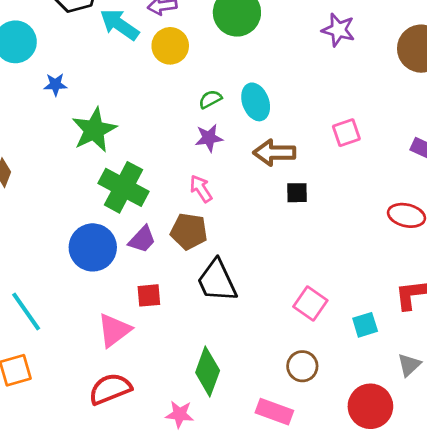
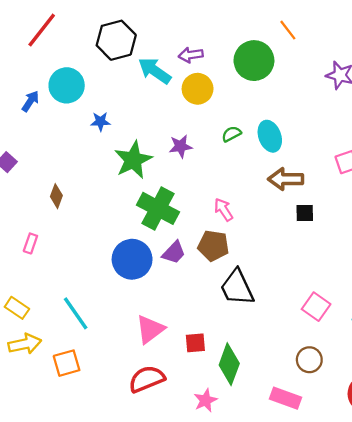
purple star: (209, 138) -> (181, 146), moved
red square: (149, 295) -> (195, 343), moved
pink star: (180, 414) -> (205, 400), turned -30

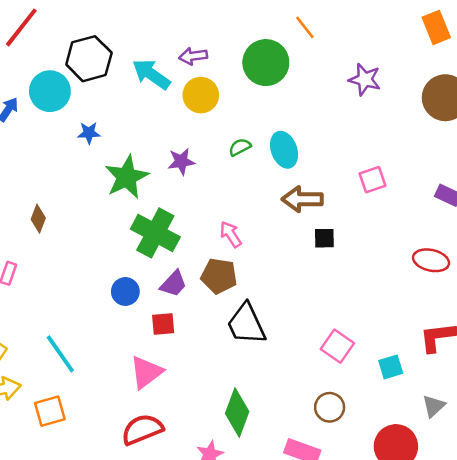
black hexagon: (116, 40) -> (89, 59), moved
blue circle: (132, 259) -> (125, 292), size x0.6
red square: (195, 343) -> (163, 324), moved

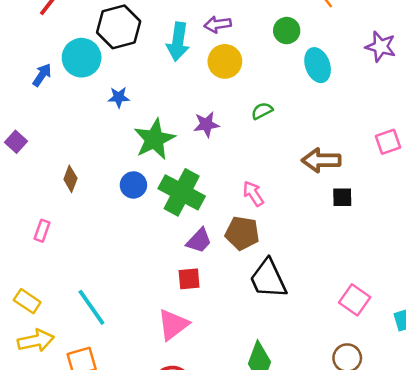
green circle: (266, 63) -> (287, 31), size x0.6
cyan arrow: (151, 74) -> (178, 42), turned -117
cyan ellipse: (284, 150) -> (318, 65), moved
blue circle: (125, 292) -> (133, 185), moved

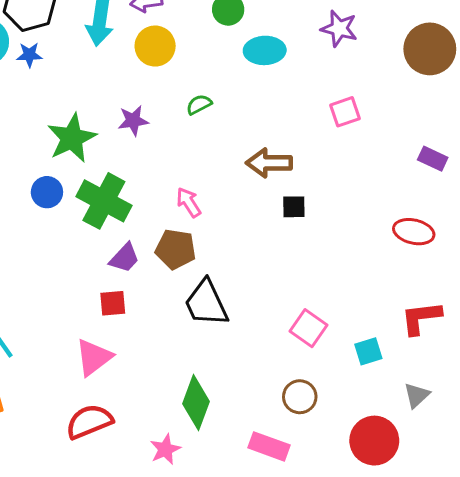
cyan ellipse: (318, 65) -> (265, 50), turned -72
blue star: (119, 97) -> (29, 55), moved
pink square: (388, 142) -> (345, 112), moved

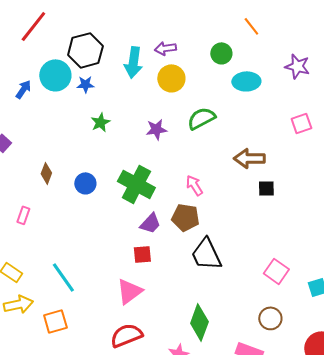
green semicircle: (199, 104) -> (201, 118), size x1.6
green star: (72, 138) -> (100, 122), moved, size x0.6
blue circle: (47, 192) -> (85, 183), moved

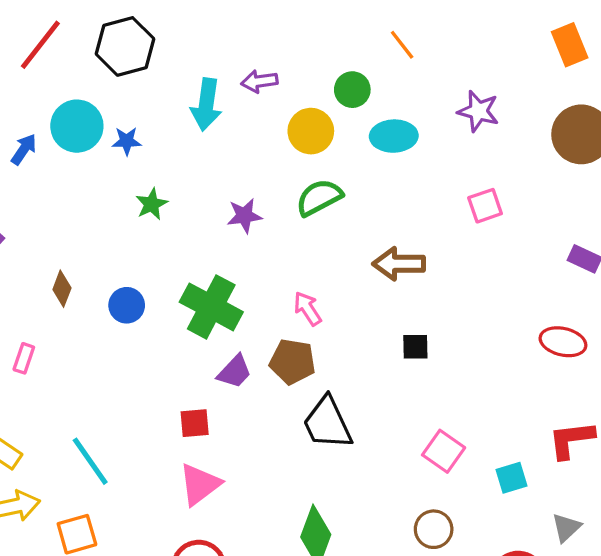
black hexagon: (85, 50) -> (125, 46), moved
yellow circle: (171, 78) -> (311, 131), moved
black square: (266, 188) -> (415, 347), moved
red square: (142, 254) -> (195, 423), moved

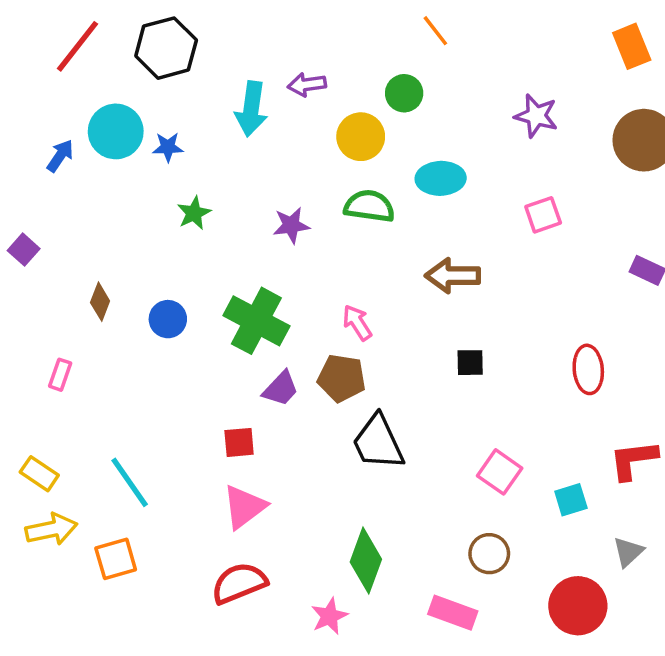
orange line: (402, 45) -> (435, 31), moved
cyan ellipse: (394, 136) -> (441, 178), moved
green semicircle: (319, 197) -> (369, 206), turned 36
red ellipse: (563, 342) -> (588, 369), moved, turned 72

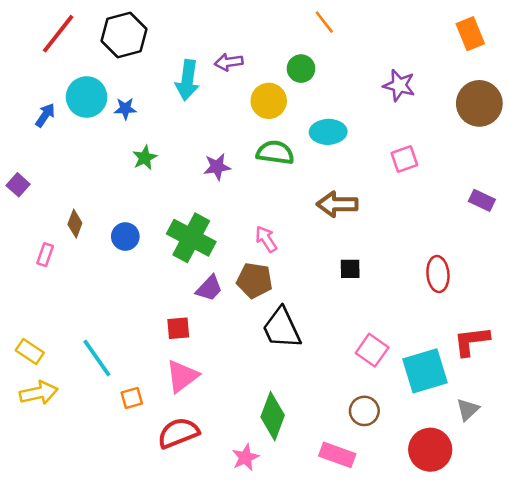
pink rectangle: (60, 375) -> (45, 255), moved
cyan square: (571, 500) -> (425, 371), size x1.8
orange square: (116, 559) -> (132, 398), moved, size x0.7

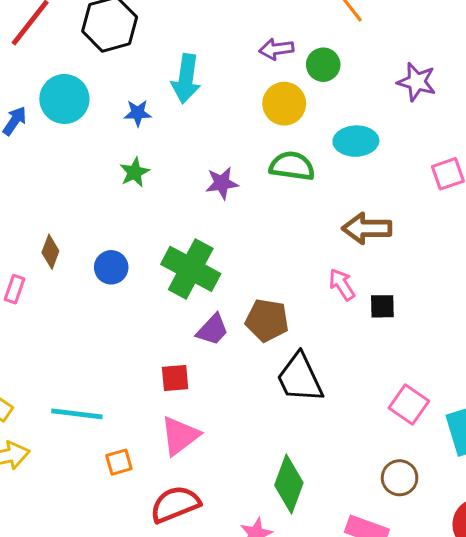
purple arrow: (229, 62) -> (276, 49), moved
purple star: (399, 85) -> (417, 82), moved
blue star: (125, 109) -> (138, 113), moved
pink arrow: (266, 239) -> (342, 284), moved
cyan line: (97, 358) -> (77, 414), turned -48

